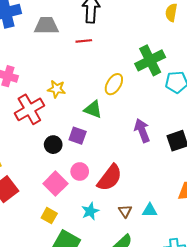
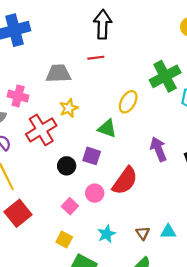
gray trapezoid: (46, 26) -> (58, 74), moved
yellow star: (57, 89) -> (69, 108), turned -30
red semicircle: (110, 178) -> (125, 181), moved
pink square: (55, 184) -> (70, 206), size x0.7

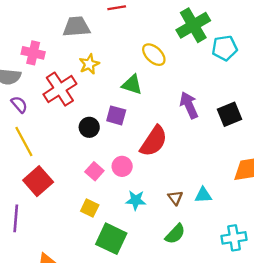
yellow ellipse: (128, 102) -> (154, 55), turned -75
pink circle: (95, 193) -> (122, 166), moved
cyan star: (107, 234) -> (136, 200), turned 30

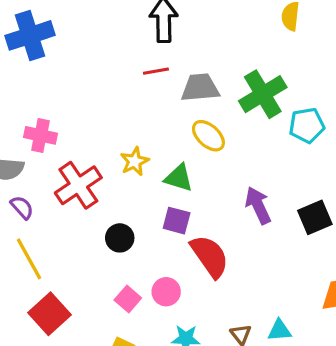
gray trapezoid: (76, 27) -> (200, 88), moved
yellow star: (89, 64) -> (135, 161), moved
purple square: (116, 115) -> (177, 221), moved
red semicircle: (154, 141) -> (210, 256), turned -68

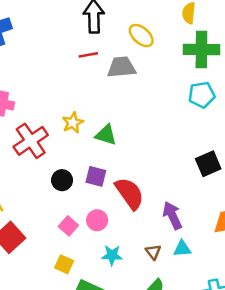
green cross: (263, 94) -> (201, 50), moved, turned 32
yellow ellipse: (208, 136) -> (141, 36), moved
purple arrow: (258, 205) -> (172, 215), moved
purple square: (177, 221) -> (96, 176), moved

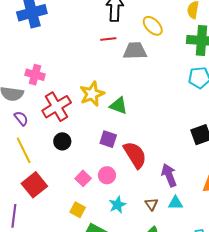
yellow star: (73, 123) -> (92, 94), size x1.4
black circle: (62, 180) -> (62, 141), moved
cyan star: (112, 255) -> (117, 205), turned -30

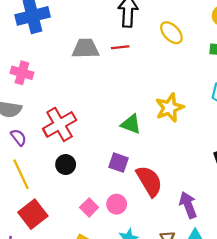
gray trapezoid: (135, 51) -> (86, 49), moved
pink cross: (35, 75) -> (22, 73), moved
yellow star: (92, 94) -> (170, 108), moved

